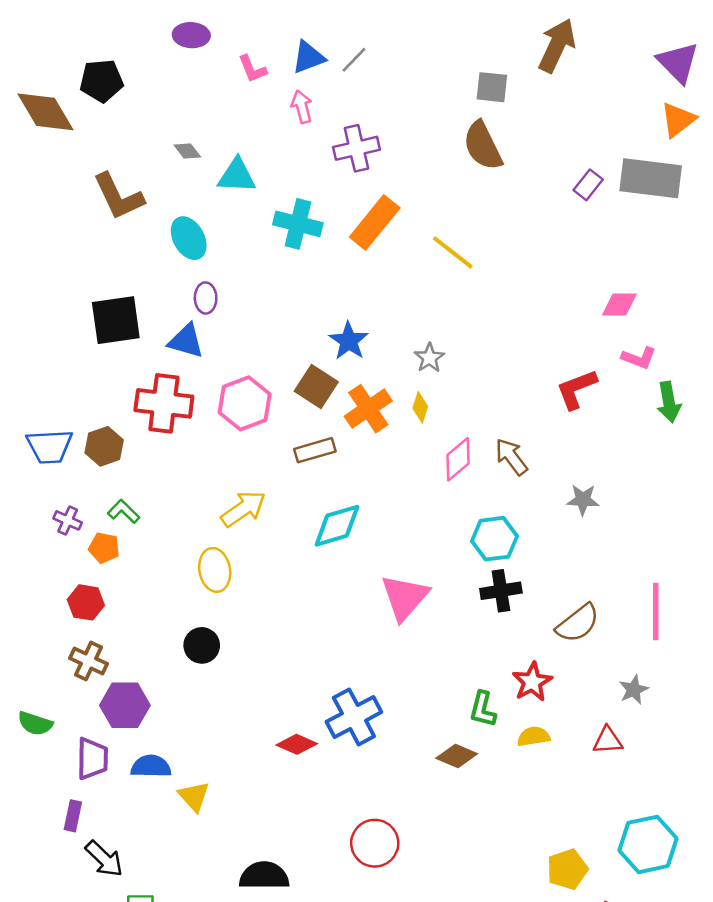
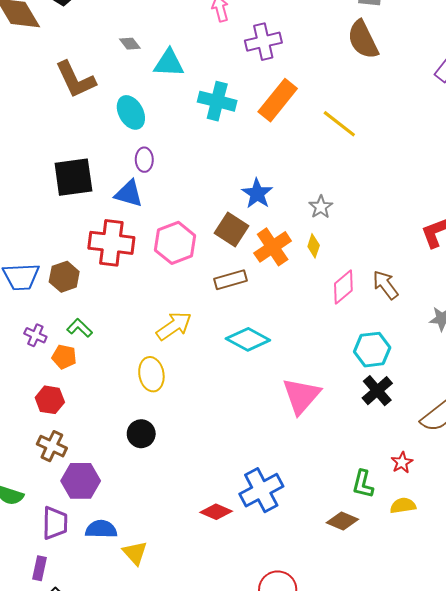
cyan diamond: (337, 526) -> (248, 339), turned 45
black cross: (501, 591) -> (377, 391), turned -32
red star: (532, 682) -> (402, 462), size x0.7

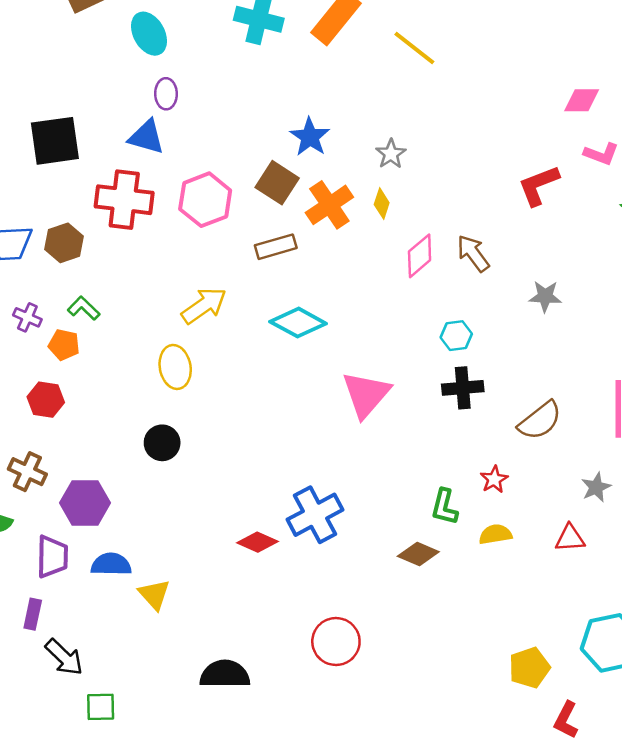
black square: (73, 177) -> (55, 141), moved
cyan hexagon: (372, 350) -> (456, 336), size x0.7
black cross: (377, 391) -> (463, 388), turned 36
brown cross: (52, 446) -> (27, 472), moved

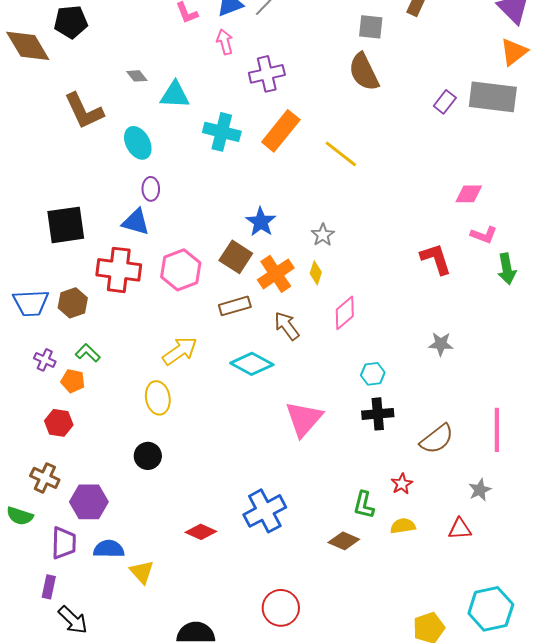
red L-shape: (539, 185) -> (436, 259), turned 93
brown arrow: (473, 253) -> (287, 326), moved
red diamond: (258, 542) -> (201, 532), moved

